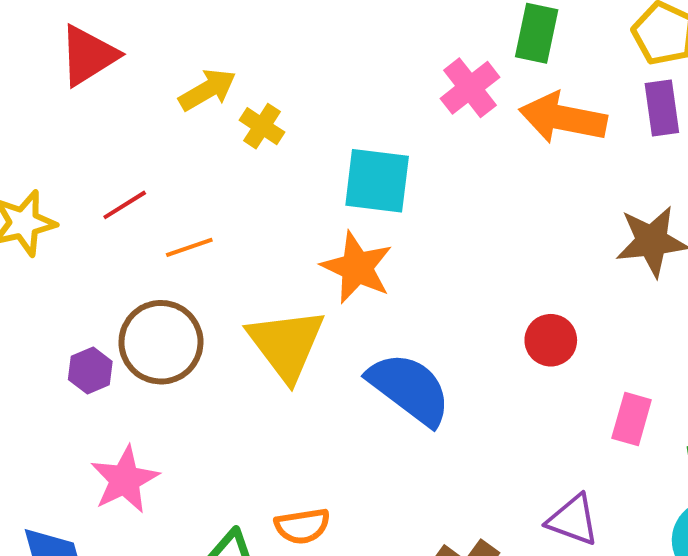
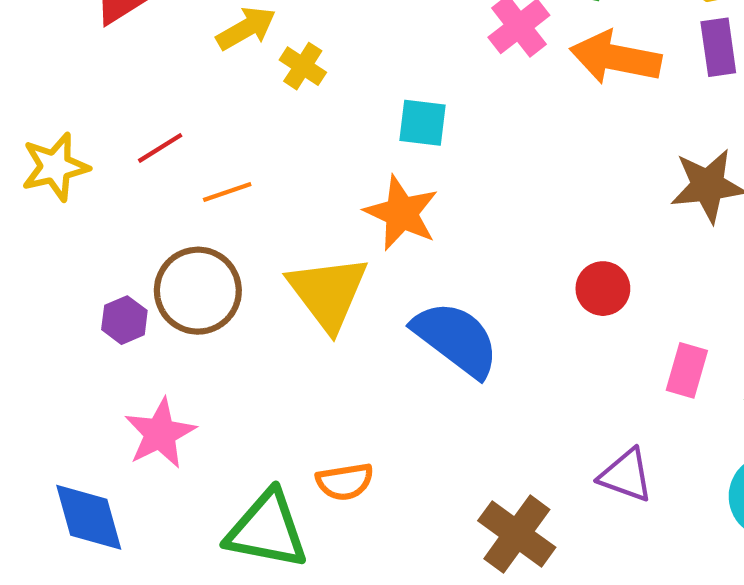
cyan square: (377, 181) -> (422, 123), size x0.7

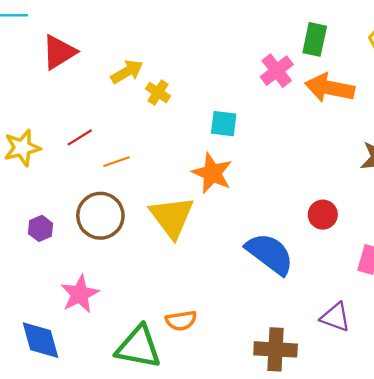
purple hexagon: (124, 320) -> (41, 228), moved
blue semicircle: (456, 339) -> (270, 254), moved
brown cross: (517, 534) -> (276, 349), turned -33

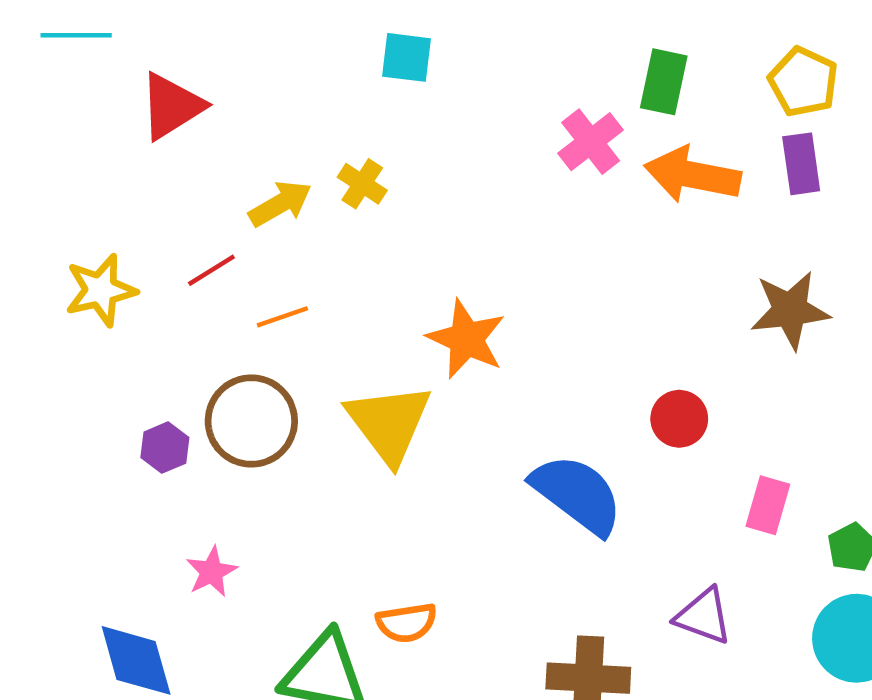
yellow arrow: (127, 72) -> (280, 204), moved
cyan square: (224, 124) -> (407, 57), moved
purple hexagon: (41, 228) -> (165, 448), moved
pink star: (80, 294) -> (211, 572), size x0.7

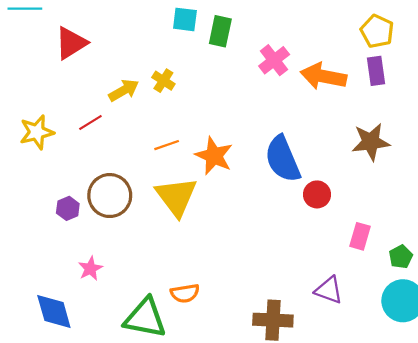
green rectangle: (664, 82) -> (220, 31), moved
orange line: (282, 317) -> (167, 145), moved
blue semicircle: (577, 494) -> (283, 159), moved, turned -150

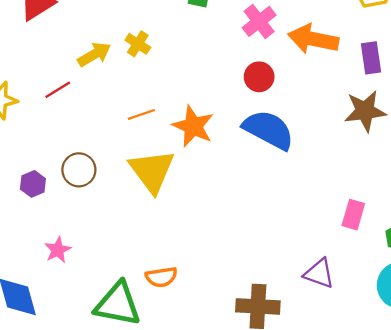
purple rectangle: (376, 71) -> (371, 58), moved
blue semicircle: (283, 159) -> (269, 130), turned 141
red circle: (317, 194) -> (259, 77), moved
brown circle: (110, 196) -> (79, 170), size x0.7

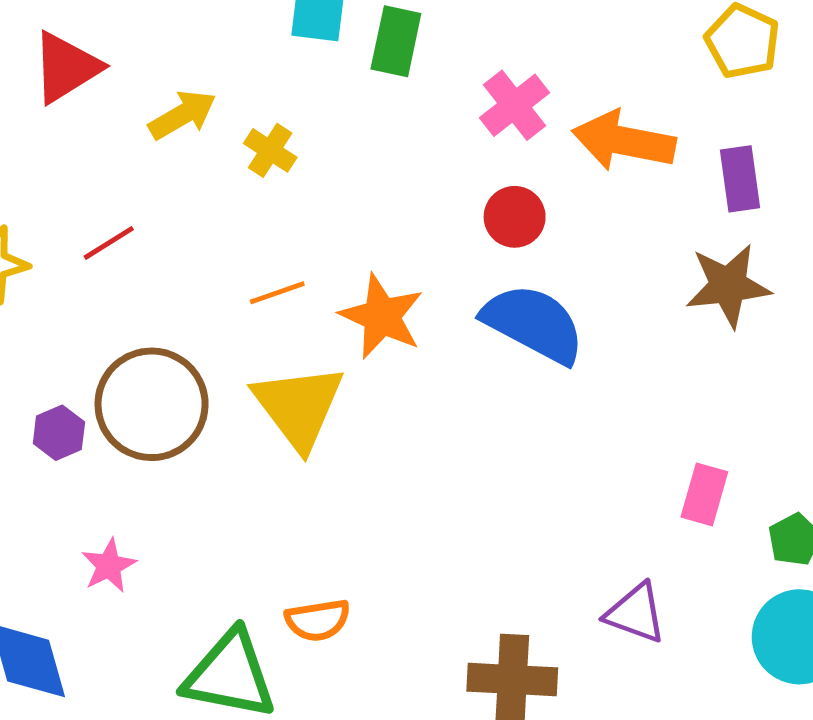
yellow arrow: (94, 54) -> (182, 115), moved
brown circle: (79, 170) -> (152, 404), size x1.6

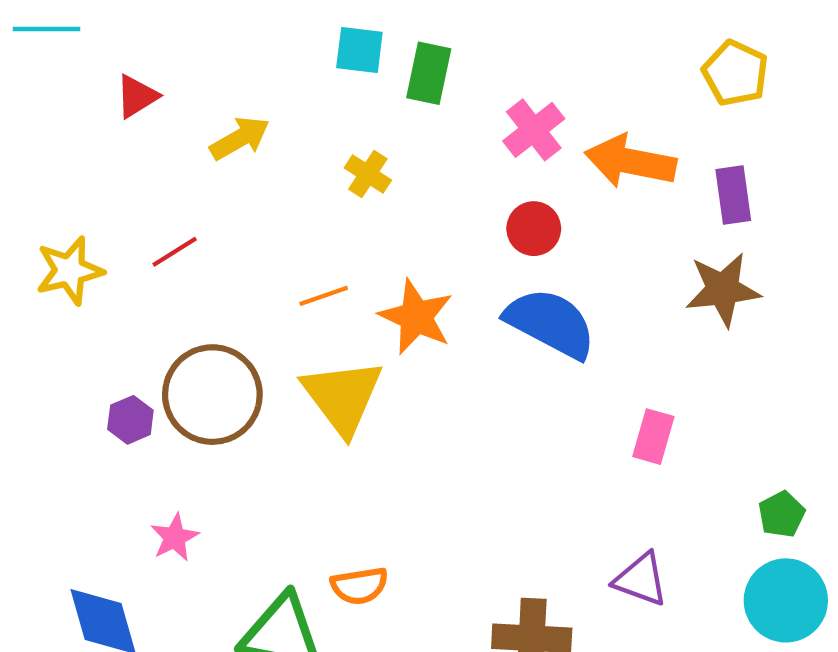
red triangle: (66, 67) -> (137, 96), size x0.7
yellow cross: (270, 150) -> (368, 174), moved
pink rectangle: (704, 494) -> (653, 437), moved

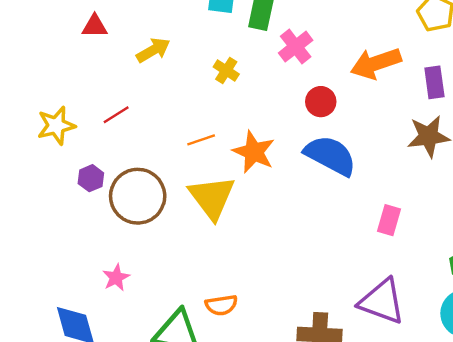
red triangle: (137, 96) -> (95, 26), turned 32
pink cross: (534, 130) -> (296, 47), moved
orange arrow: (630, 161) -> (376, 63), turned -30
purple hexagon: (130, 420) -> (91, 178), moved
purple triangle: (641, 579) -> (382, 301), size x1.5

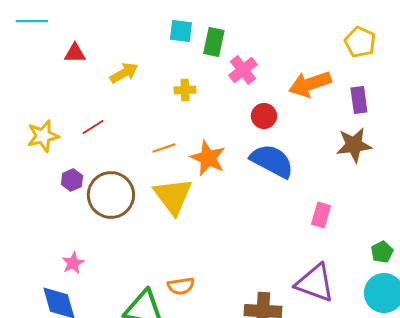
yellow cross: (226, 70) -> (185, 90), turned -35
pink star: (116, 278) -> (73, 263), moved

